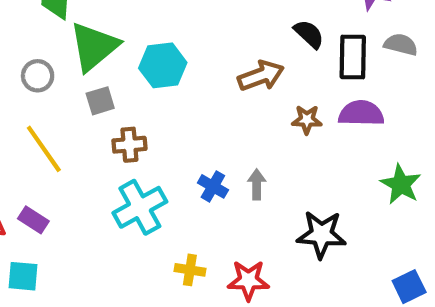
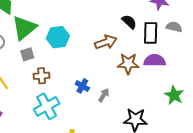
brown star: (307, 120) -> (128, 64), size x1.5
gray arrow: (257, 184) -> (104, 95), turned 32
blue cross: (213, 186) -> (82, 86), moved

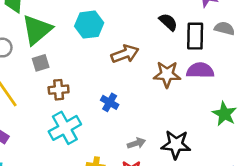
cyan hexagon: (58, 37) -> (89, 25), moved
brown arrow: (106, 42) -> (125, 54), moved
gray arrow: (104, 95) -> (136, 143), moved, turned 40

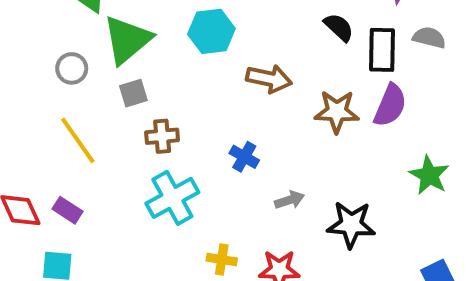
brown arrow: (125, 54) -> (269, 79), turned 32
purple semicircle: (200, 70) -> (390, 105), turned 112
gray arrow: (136, 143) -> (289, 200), moved

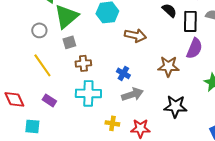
brown star: (337, 112) -> (168, 66), moved
cyan cross: (172, 198) -> (88, 93), turned 30
gray arrow: (289, 200) -> (132, 94), moved, size x1.5
purple rectangle: (68, 210) -> (49, 100), moved

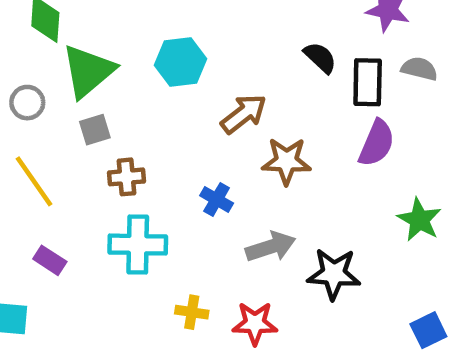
brown arrow: (135, 35) -> (244, 114), turned -50
brown star: (168, 66) -> (286, 161), moved
gray arrow: (132, 94) -> (271, 247), moved

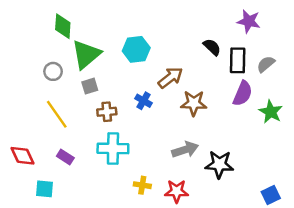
gray semicircle: (419, 69) -> (266, 64), moved, turned -54
blue cross: (217, 199) -> (144, 101), moved
green star: (419, 220) -> (271, 112), moved

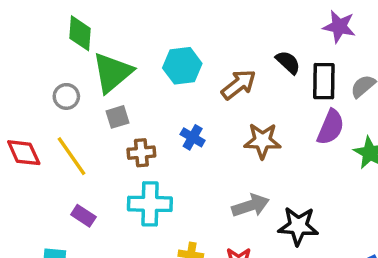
brown arrow: (170, 78) -> (239, 85), moved
red diamond: (22, 156) -> (24, 153), moved

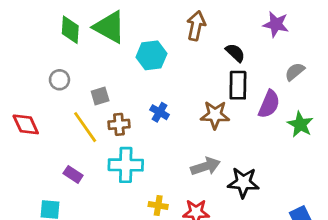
green triangle: (112, 73) -> (110, 27), moved, turned -51
black rectangle: (324, 81) -> (238, 85), moved
brown arrow: (239, 85) -> (196, 26), moved, turned -40
yellow line: (71, 156) -> (85, 127), moved

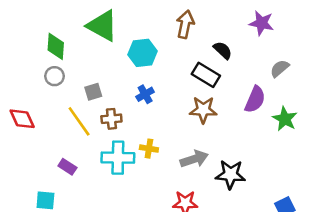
green diamond: (70, 30) -> (56, 46), moved
black rectangle: (238, 85) -> (206, 75), moved, turned -60
blue cross: (160, 112) -> (145, 94), moved, turned 30
yellow cross: (158, 206) -> (149, 149), moved

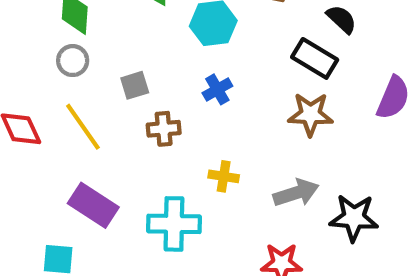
yellow line: (79, 121) -> (83, 127), moved
cyan cross: (118, 158) -> (174, 224), moved
purple rectangle: (67, 167) -> (93, 205), size x1.6

